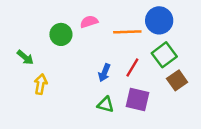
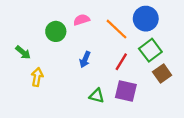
orange line: (127, 32) -> (117, 29), turned 45
blue arrow: (104, 73) -> (85, 59), moved

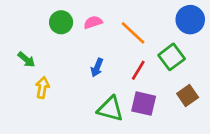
blue circle: (146, 19) -> (190, 20), moved
green circle: (56, 31) -> (61, 22), moved
brown square: (162, 74) -> (188, 96), moved
green triangle: (97, 96) -> (110, 109), size x1.5

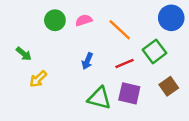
red line: (138, 70) -> (124, 63), turned 36
yellow arrow: (42, 88) -> (38, 79), turned -144

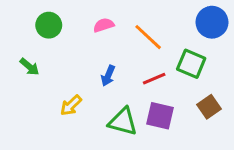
green circle: (55, 20) -> (49, 25), moved
green square: (154, 51) -> (191, 64), turned -30
yellow arrow: (38, 79) -> (71, 105), moved

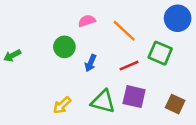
green circle: (49, 25) -> (64, 47), moved
green arrow: (29, 67) -> (12, 56), moved, turned 112
yellow arrow: (71, 105) -> (62, 105), moved
brown square: (209, 107) -> (175, 104), moved, turned -30

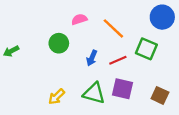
blue arrow: (91, 63) -> (92, 58), moved

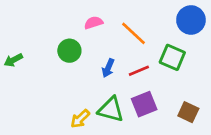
purple square: (122, 89) -> (144, 104), turned -35
yellow arrow: (57, 97) -> (80, 119), moved

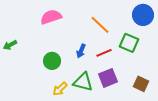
pink semicircle: (93, 23) -> (51, 17), moved, size x1.5
green circle: (69, 51) -> (52, 61), moved

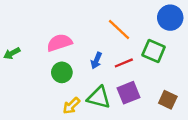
pink semicircle: (51, 17) -> (59, 43), moved

